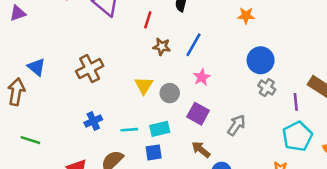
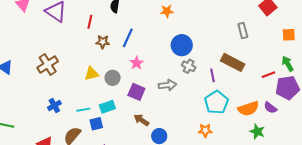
yellow triangle: (144, 85) -> (92, 74), turned 49
gray arrow: (236, 125) -> (167, 85), moved, turned 54
blue square: (154, 152) -> (96, 124), moved

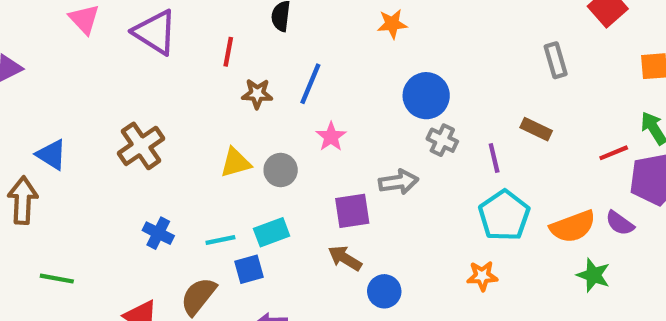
brown rectangle: (233, 62) -> (536, 129), size x0.6
purple square: (136, 92) -> (352, 211), moved, turned -30
blue cross: (54, 106) -> (158, 233), turned -32

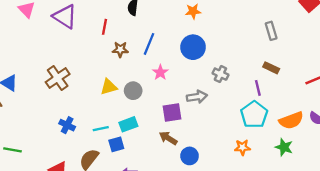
gray rectangle: (556, 60) -> (271, 31), moved
blue circle: (426, 96) -> (193, 47), moved
purple line: (494, 158) -> (258, 88), moved
green star: (593, 275) -> (284, 147), moved

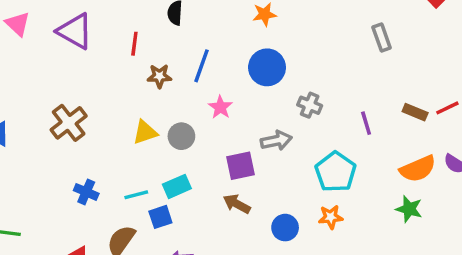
brown rectangle: (271, 68) -> (415, 112), moved
cyan pentagon: (254, 115) -> (336, 172), moved
orange star: (242, 147) -> (331, 217), moved
blue circle: (190, 156) -> (285, 228), moved

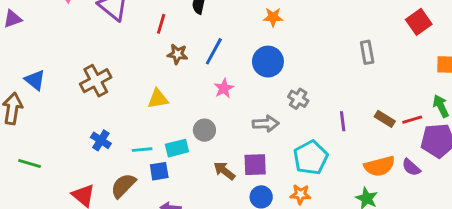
gray circle: (181, 136) -> (204, 130), moved
purple square: (241, 166) -> (255, 165), moved

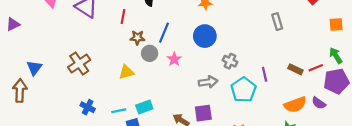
blue triangle: (35, 80) -> (34, 68), turned 35
gray circle: (204, 130) -> (150, 53), moved
cyan pentagon: (311, 158) -> (243, 90), moved

